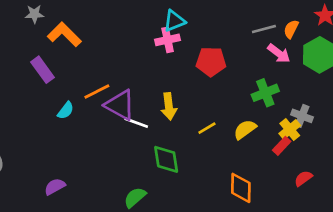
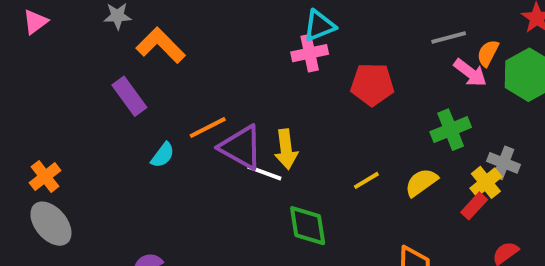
orange semicircle: (291, 29) -> (488, 53), moved
yellow arrow: (169, 106) -> (286, 149), moved

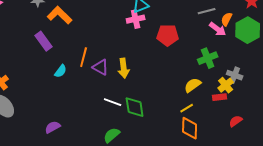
orange line: (208, 128) -> (84, 57), turned -48
purple triangle: (241, 147) -> (101, 67), size x0.7
white line: (264, 173) -> (113, 102), moved
yellow line: (366, 180) -> (187, 108), moved
red rectangle: (474, 206) -> (220, 97), turned 40

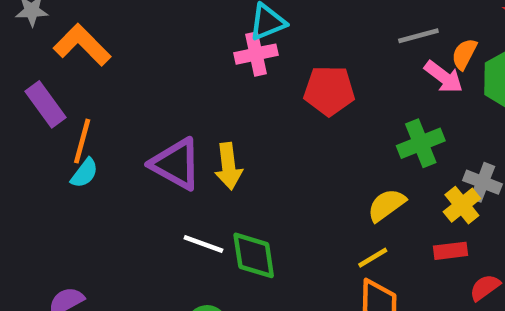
orange line: (84, 57) -> (82, 141), moved
purple triangle: (101, 67) -> (176, 164), size x1.4
red rectangle: (220, 97) -> (451, 251), moved

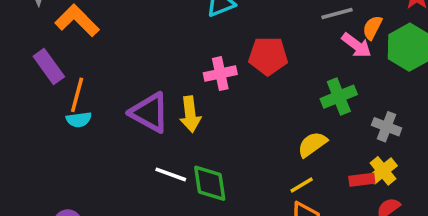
pink cross: (256, 54) -> (220, 74), moved
cyan semicircle: (84, 173) -> (79, 120), turned 45
yellow cross: (462, 205) -> (383, 171), moved

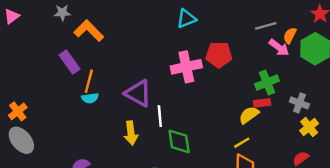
pink cross: (220, 74) -> (186, 67), size x1.4
yellow arrow: (190, 114) -> (131, 133), moved
yellow cross: (383, 171) -> (309, 127), moved
white line: (171, 174) -> (160, 116), moved, turned 65
red rectangle: (362, 180) -> (262, 103), moved

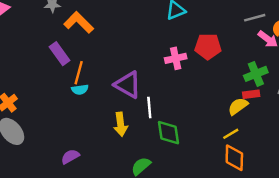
pink cross: (186, 67) -> (176, 58), size x0.7

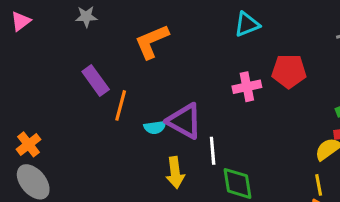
orange L-shape: (79, 22) -> (152, 42), moved, turned -68
cyan semicircle: (80, 89) -> (155, 127), moved
yellow line: (231, 134) -> (319, 185), turned -70

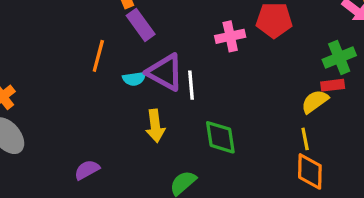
purple rectangle: (96, 80) -> (141, 25), moved
white line: (213, 151) -> (191, 85), moved

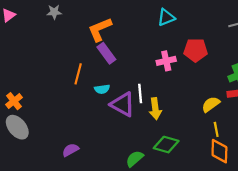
purple triangle: (165, 72) -> (123, 104), moved
yellow semicircle: (315, 101) -> (211, 104), moved
yellow arrow: (155, 126) -> (155, 109), moved
green diamond: (220, 137) -> (166, 145), moved, turned -65

